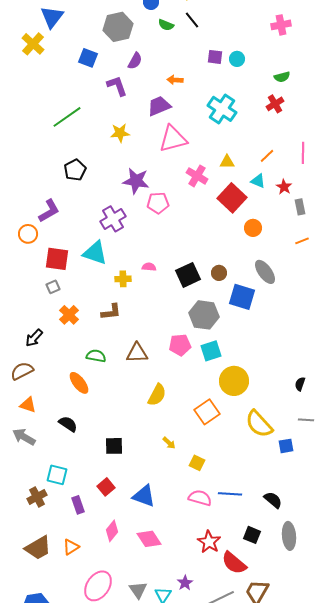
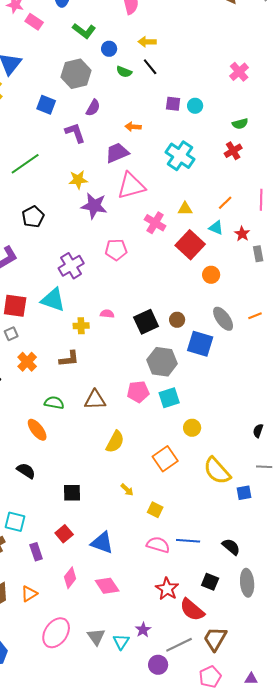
pink cross: (281, 25) -> (239, 72), turned -30
purple star: (136, 181) -> (94, 206), moved
orange line: (302, 241) -> (255, 316), moved
yellow circle: (234, 381) -> (192, 428), size x0.6

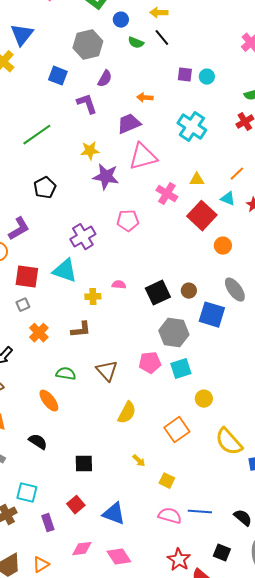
brown triangle: (95, 400) -> (107, 371), turned 50
pink diamond: (70, 578) -> (82, 549), turned 45

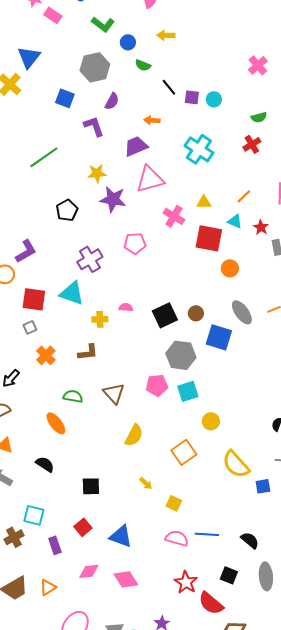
black line: (162, 38) -> (169, 87), moved
black pentagon: (45, 188) -> (67, 210), moved
red square: (202, 216) -> (209, 238), turned -32

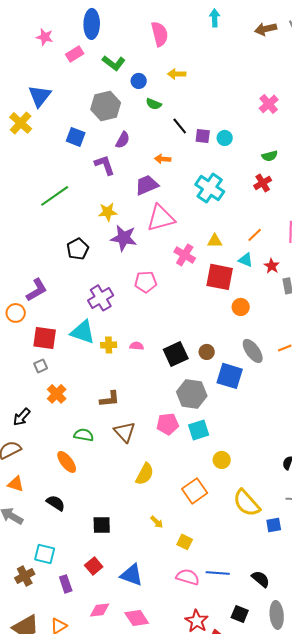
pink rectangle: (53, 15) -> (75, 54), moved, turned -66
yellow cross: (100, 319) -> (109, 345), moved
brown L-shape: (88, 352) -> (110, 399), moved

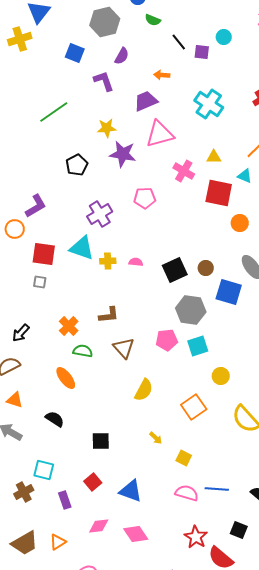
yellow cross: (21, 123) -> (20, 39), turned 30
cyan circle: (225, 138) -> (224, 37), moved
gray square: (41, 366) -> (40, 282), turned 32
orange cross: (57, 394) -> (69, 326), moved

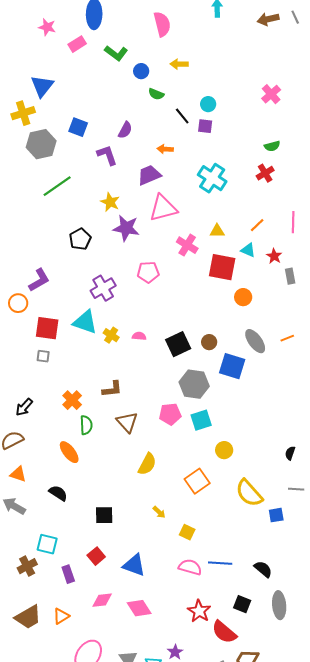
gray hexagon: (105, 22) -> (41, 144), moved
cyan circle: (224, 37) -> (208, 104), moved
yellow star: (107, 128) -> (110, 202), turned 30
yellow cross: (108, 261) -> (111, 335), turned 35
green semicircle: (83, 351) -> (86, 425), turned 78

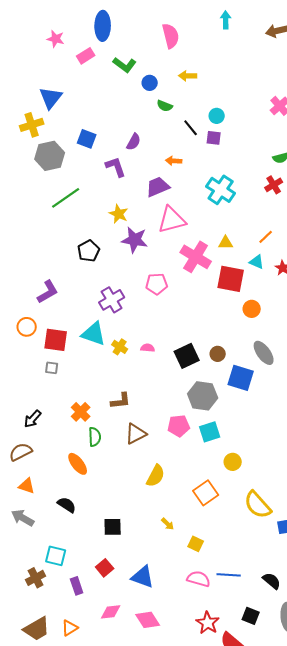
pink cross: (187, 245) -> (196, 257), size x1.4
orange circle: (18, 303) -> (27, 327), moved
brown triangle: (127, 422) -> (136, 434), turned 45

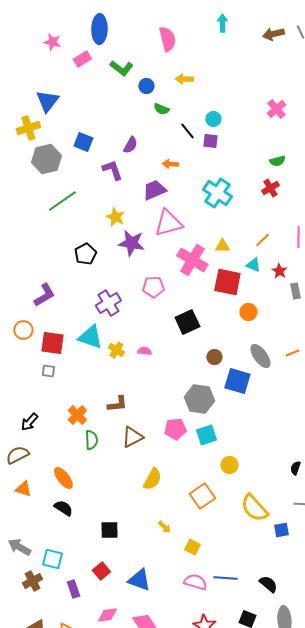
black square: (187, 356) -> (187, 322), moved
orange ellipse: (78, 464) -> (63, 478), moved
gray arrow: (23, 518) -> (19, 547), moved

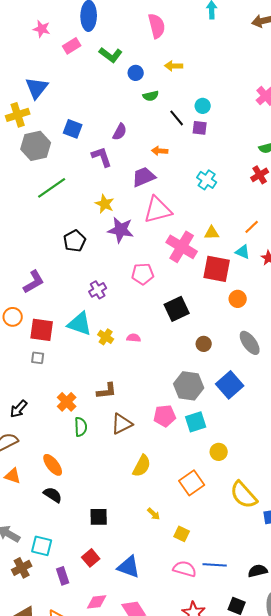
green semicircle: (161, 109) -> (151, 96), turned -35
cyan cross: (217, 193) -> (207, 180), size x0.7
purple cross: (108, 303) -> (98, 290), size x0.7
blue square: (237, 381) -> (230, 385), moved, turned 32
black semicircle: (268, 584) -> (258, 571), turned -54

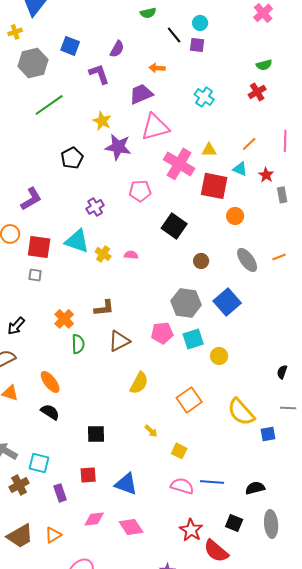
yellow cross: (18, 115) -> (15, 32), size x0.6
black square: (177, 309) -> (174, 226), turned -30
yellow circle: (219, 452) -> (219, 356), moved
red square: (91, 558) -> (88, 475), turned 36

